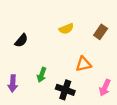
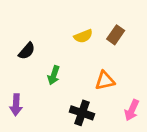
brown rectangle: (101, 32) -> (116, 35), moved
green arrow: (42, 75) -> (54, 75), moved

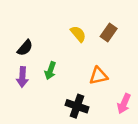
yellow semicircle: (83, 36) -> (78, 34), turned -108
purple arrow: (16, 105) -> (22, 77), moved

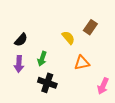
yellow semicircle: (78, 34) -> (68, 38), moved
black cross: (77, 106) -> (47, 83), moved

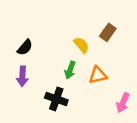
green arrow: (42, 59) -> (70, 70), moved

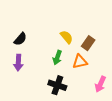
brown rectangle: (108, 32) -> (88, 43), moved
black cross: (56, 99) -> (57, 85), moved

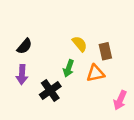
brown rectangle: (88, 43) -> (105, 51), turned -48
black cross: (57, 85) -> (50, 90), moved, turned 36

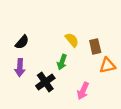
orange triangle: (96, 73) -> (107, 65), moved
pink arrow: (120, 100) -> (83, 91), moved

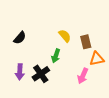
purple arrow: (20, 68) -> (20, 72), moved
pink arrow: (83, 91) -> (83, 76), moved

